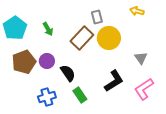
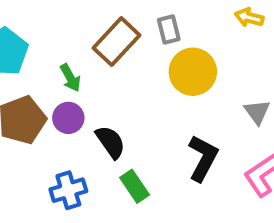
green arrow: (48, 29) -> (70, 78), moved
brown rectangle: (82, 38) -> (117, 42), moved
black L-shape: (114, 81) -> (203, 158), turned -30

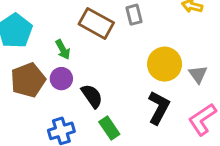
brown rectangle: (117, 42) -> (96, 23), turned 76
yellow circle: (193, 72) -> (165, 64), moved

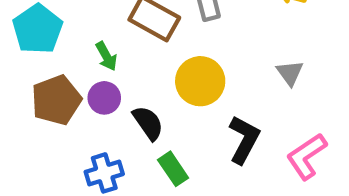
yellow circle: (165, 64) -> (200, 81), moved
gray triangle: (198, 74) -> (290, 73), moved

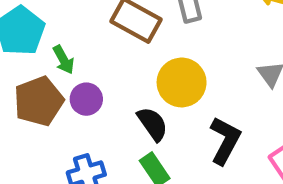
green arrow: (106, 56) -> (64, 60), moved
black semicircle: (148, 123) -> (153, 124), moved

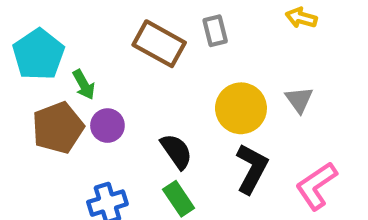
yellow circle: (182, 82) -> (241, 108), moved

